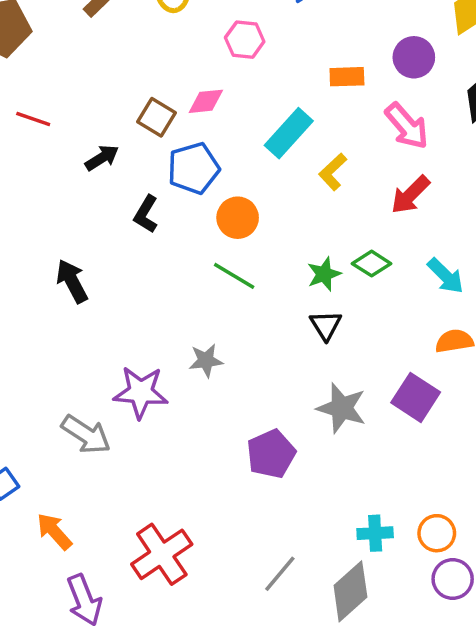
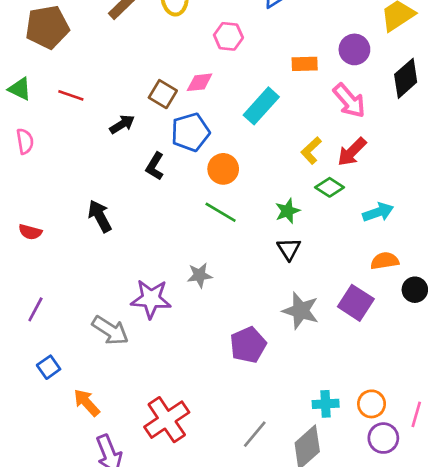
yellow L-shape: (333, 172) -> (311, 151), moved
green diamond: (372, 264) -> (330, 187), moved
cyan arrow: (446, 276) -> (378, 212), turned -64

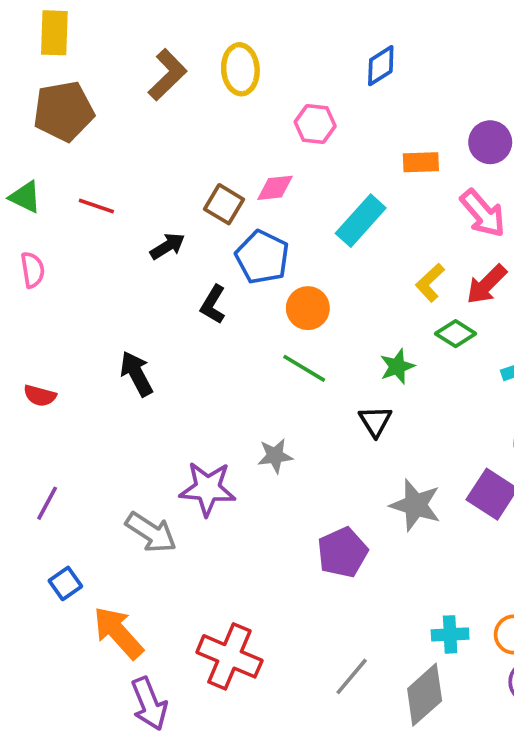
blue pentagon: (190, 132) -> (262, 257), turned -30
black triangle: (289, 249) -> (375, 421), moved
orange arrow: (87, 403) -> (118, 633), size x1.4
red cross: (167, 420) -> (229, 656), turned -33

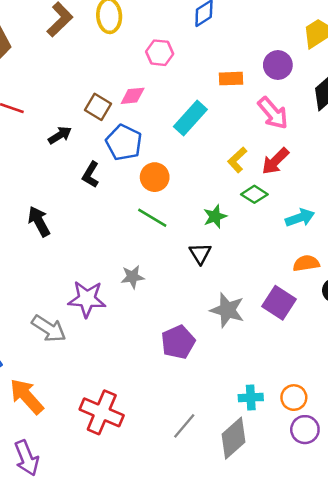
purple arrow: (149, 704) -> (27, 458), moved

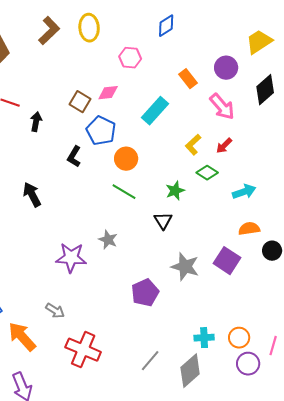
orange rectangle: (231, 79) -> (188, 79), turned 54
black arrow: (60, 135) -> (36, 122), moved, turned -48
red arrow: (275, 161) -> (224, 146), size x0.7
gray star: (133, 277) -> (108, 240), turned 30
gray arrow: (49, 329) -> (55, 311), moved, size x0.7

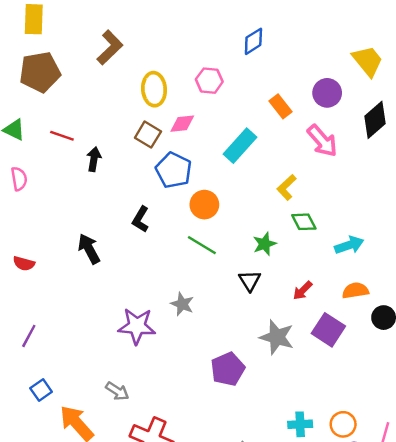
yellow ellipse: (89, 28) -> (154, 89), moved
yellow trapezoid: (259, 42) -> (368, 61), turned 84
red arrow: (224, 146) -> (303, 291), moved
black L-shape: (74, 157) -> (141, 219), moved
green diamond: (207, 173) -> (304, 222), turned 30

